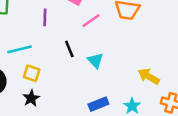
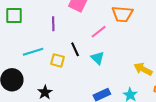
pink line: (91, 21) -> (99, 32), moved
yellow square: (32, 73) -> (58, 60), moved

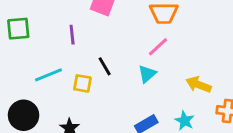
pink line: (99, 32) -> (158, 47), moved
cyan triangle: (97, 58) -> (147, 74), moved, turned 40

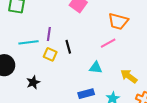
purple line: (72, 35) -> (49, 34), moved
cyan triangle: (147, 74) -> (96, 68), moved, turned 32

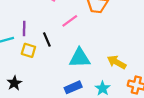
pink line: (108, 43) -> (70, 21), moved
cyan triangle: (96, 68) -> (80, 58), size x1.5

